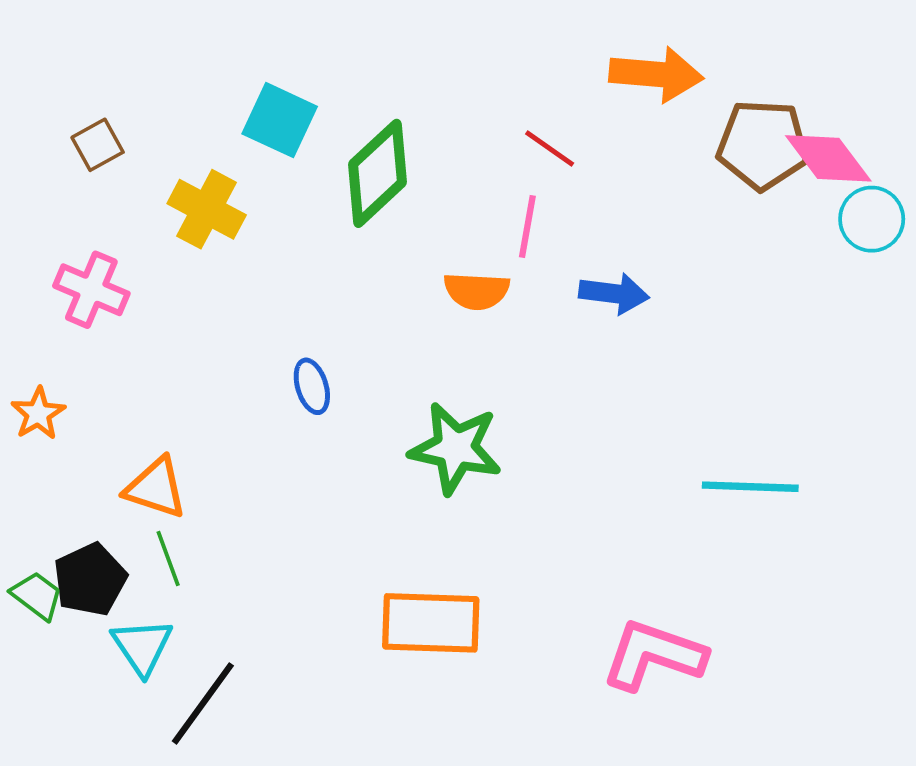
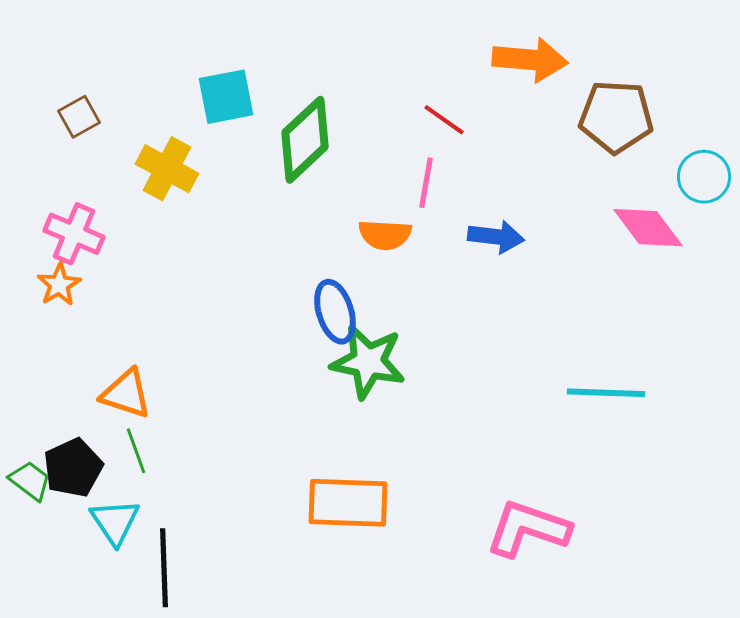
cyan square: (280, 120) -> (226, 97), turned -36
pink diamond: (828, 158) -> (648, 228), moved
blue ellipse: (312, 386) -> (335, 312), moved, size x1.4
orange star: (38, 414) -> (59, 285), moved
black line: (203, 703) -> (164, 568), turned -38

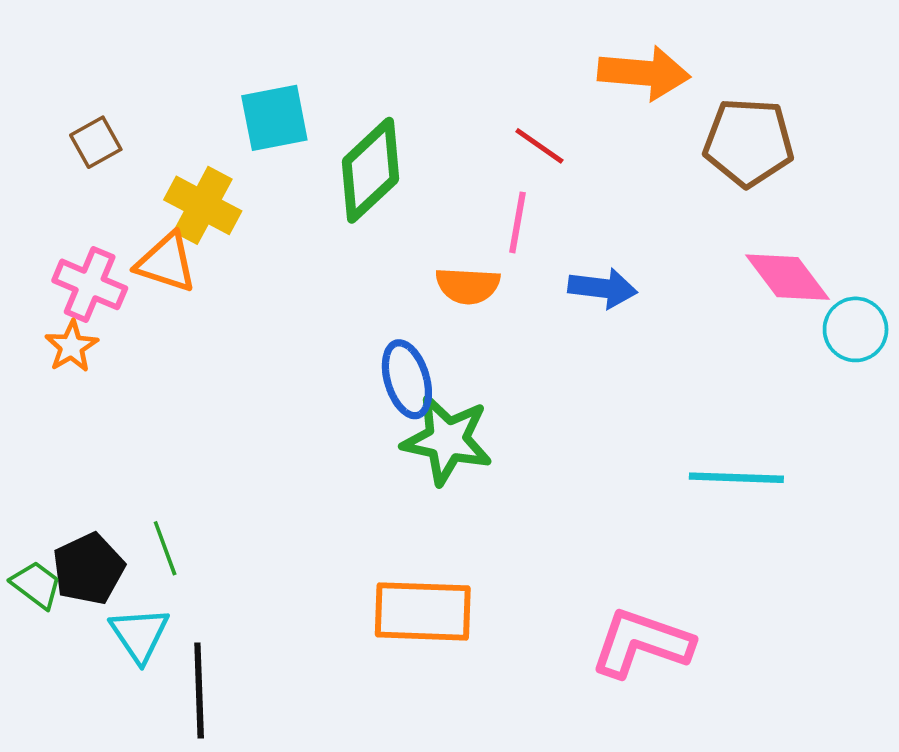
cyan circle: (704, 177) -> (856, 329), moved
orange triangle: (126, 394) -> (166, 263), moved

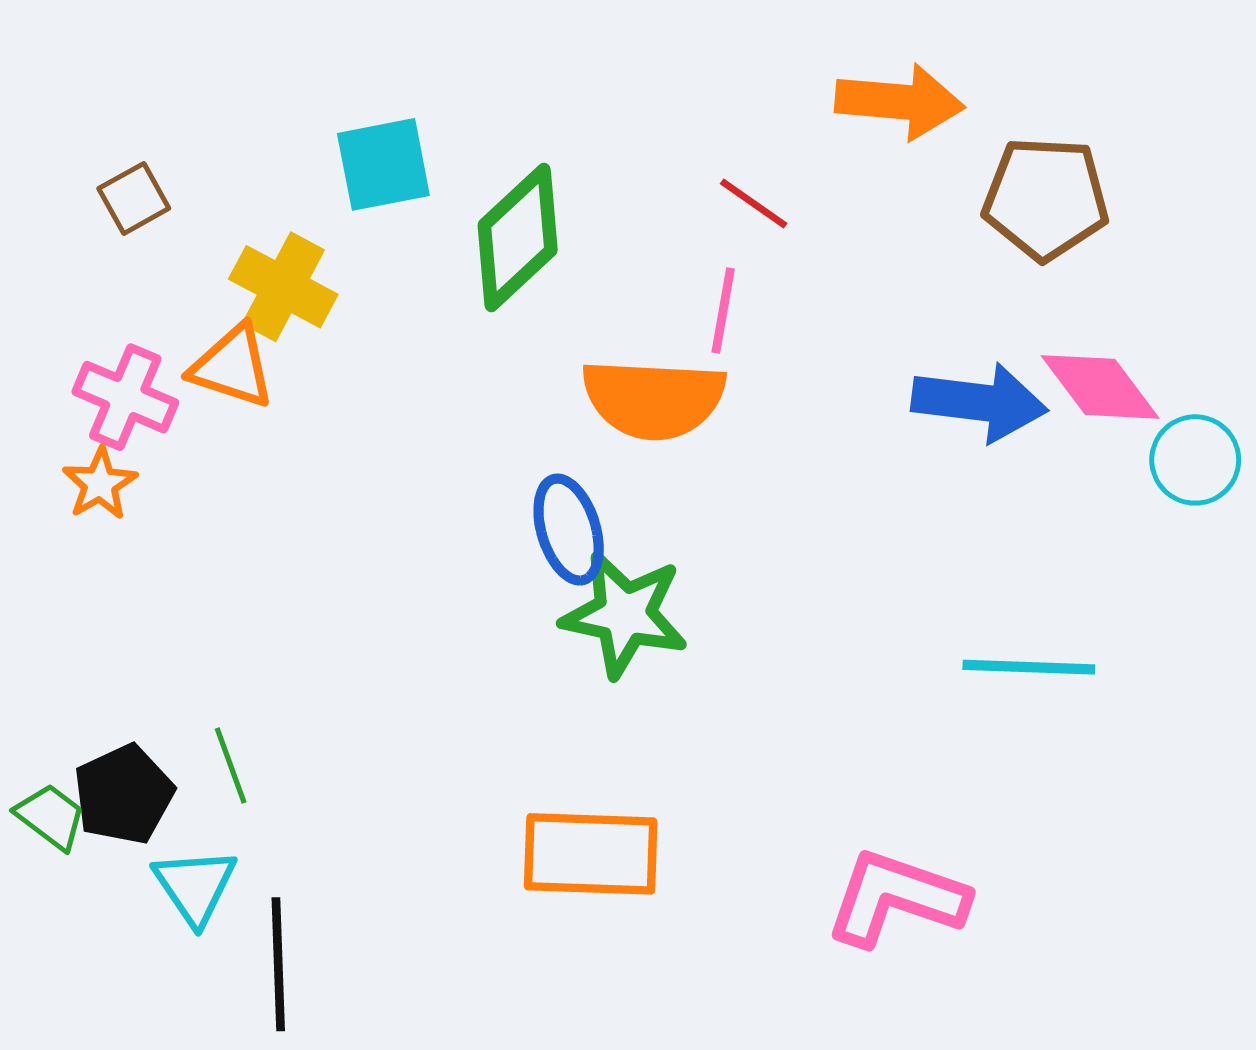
orange semicircle: (468, 286) -> (653, 399), size x1.6
blue arrow: (603, 288) -> (980, 402), moved, size x1.4

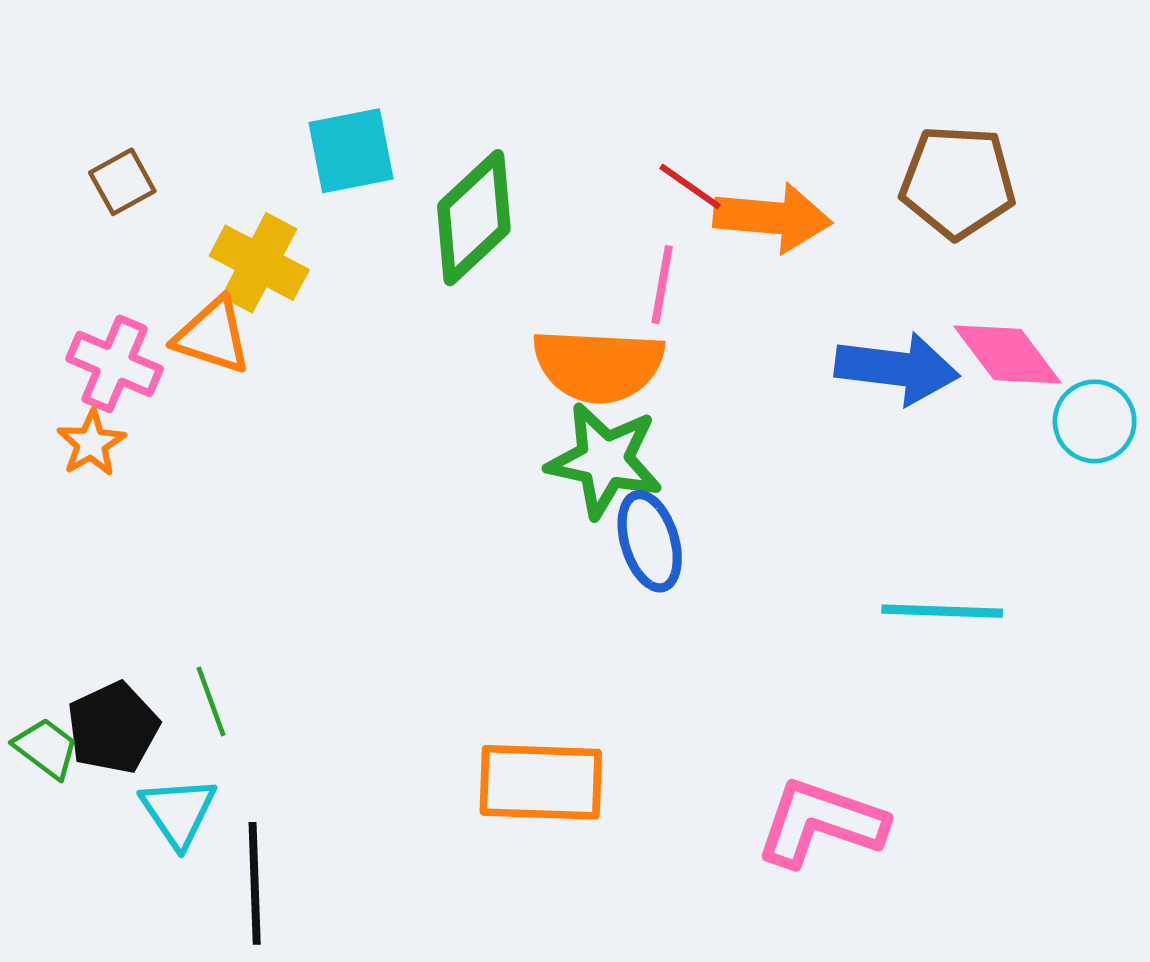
orange arrow: (900, 102) -> (773, 218), moved
blue ellipse: (569, 530) -> (650, 541), moved
green star: (625, 614) -> (605, 460), moved

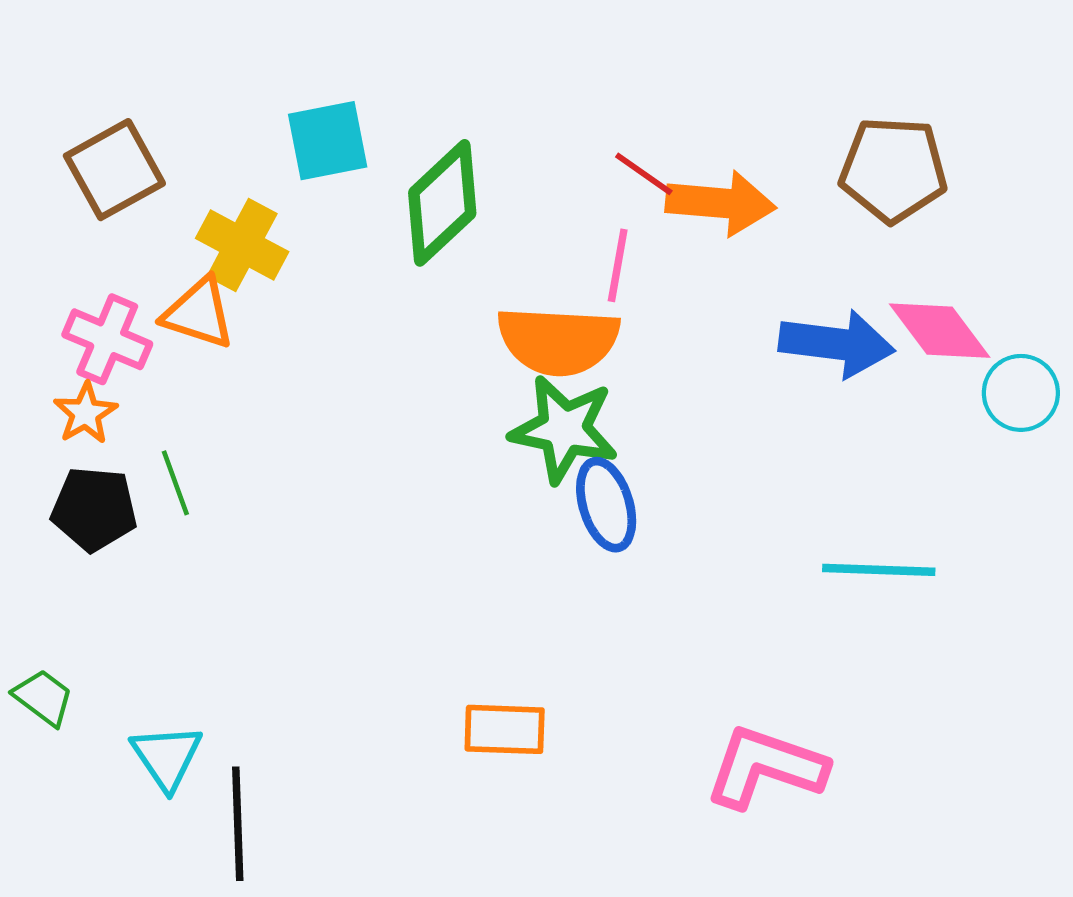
brown square: (122, 182) -> (114, 170), size x1.6
green line: (211, 701) -> (175, 483), moved
black pentagon: (113, 728) -> (94, 509), moved, turned 30
orange rectangle: (541, 782) -> (505, 729), size x0.7

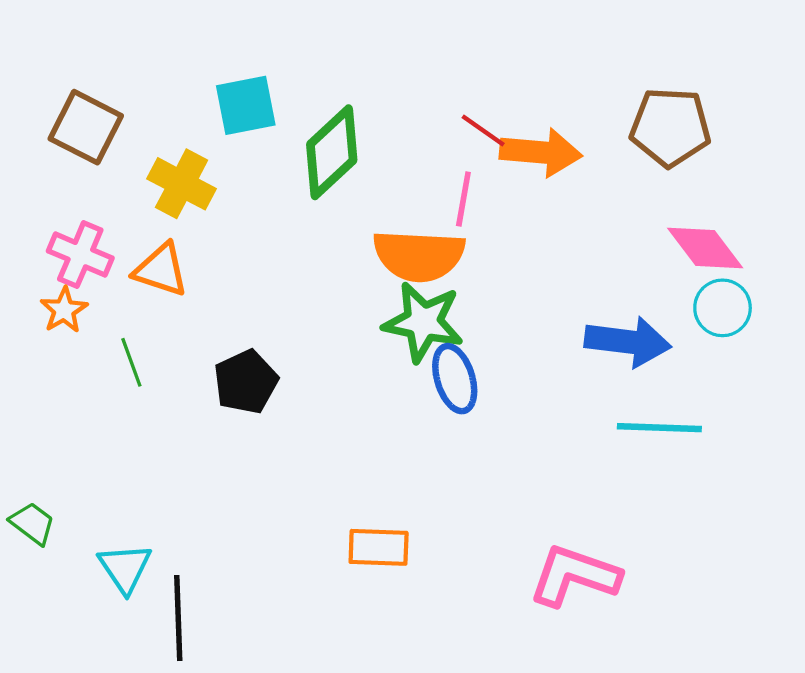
brown square: (114, 170) -> (86, 127), turned -34
orange triangle: (199, 313) -> (161, 270), moved
blue arrow: (837, 344) -> (628, 342), moved
cyan circle: (1021, 393) -> (723, 308), moved
black pentagon: (94, 509) -> (246, 382), moved, turned -30

